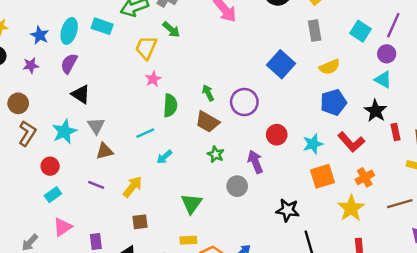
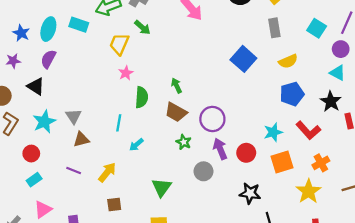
black triangle: (81, 94) -> (36, 86), moved
purple circle: (244, 102) -> (212, 119), moved
cyan line: (145, 133) -> (119, 123), turned -56
red circle: (277, 135) -> (246, 153), moved

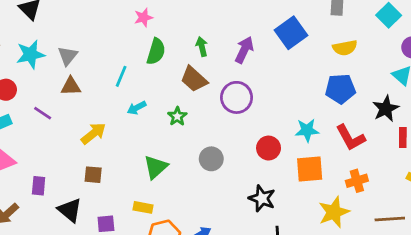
green star: (184, 142) -> (177, 116), moved
purple arrow: (220, 149) -> (244, 50), moved, turned 35
purple line: (74, 171) -> (43, 113), moved

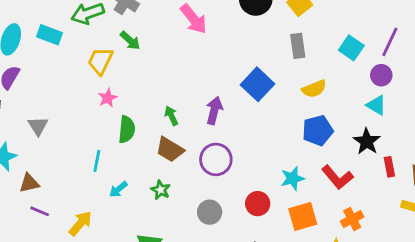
gray triangle: (68, 56) -> (38, 126), moved
brown triangle: (71, 86) -> (29, 183), moved
purple line: (43, 113) -> (40, 211), moved
gray circle: (211, 159) -> (210, 212), moved

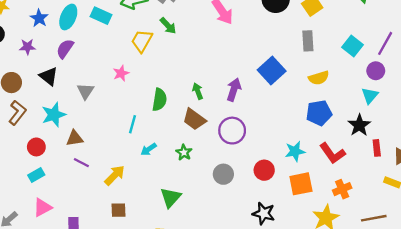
pink star: (108, 98) -> (121, 73), moved
cyan triangle: (376, 105) -> (370, 96), turned 36

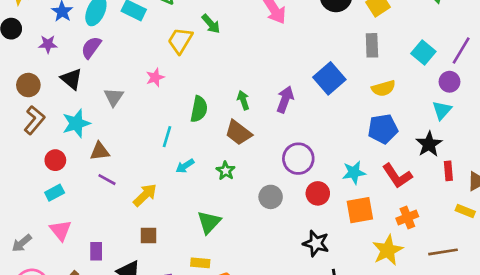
purple circle: (232, 131) -> (298, 159), moved
pink triangle: (42, 208) -> (61, 230), turned -42

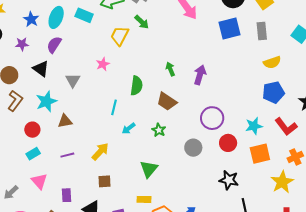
blue square: (329, 78) -> (229, 28), moved, turned 30
green arrow: (243, 100) -> (170, 69), moved
purple line: (107, 180) -> (67, 155), moved, turned -40

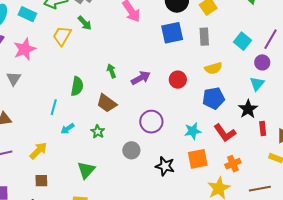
pink star: (103, 64) -> (25, 49), moved, size x1.6
purple arrow: (200, 75) -> (141, 78), turned 42
red circle: (228, 143) -> (178, 80), moved
black star: (229, 180) -> (165, 166), moved

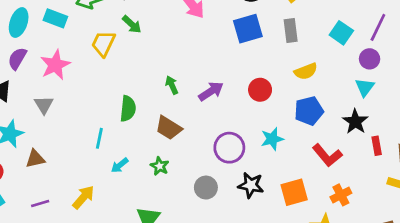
cyan star: (193, 131) -> (272, 139), moved
black star: (165, 166) -> (251, 185), moved

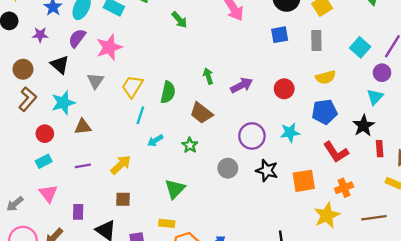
blue square: (248, 29) -> (280, 35), size x0.7
yellow trapezoid: (103, 44) -> (132, 86), moved

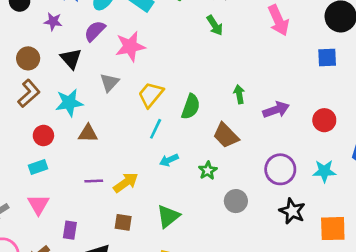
purple line: (83, 166) -> (94, 181), moved
gray circle: (228, 168) -> (236, 201), moved
green triangle: (175, 189) -> (168, 216), moved

